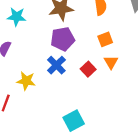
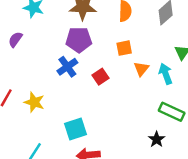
orange triangle: (111, 62) -> (141, 69), moved
yellow star: (26, 81) -> (34, 102), moved

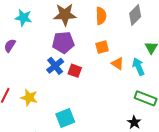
orange triangle: (141, 69) -> (118, 64), turned -32
red square: (101, 77) -> (75, 71), moved, turned -32

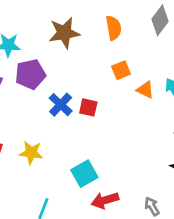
purple pentagon: (63, 42) -> (30, 74), moved

